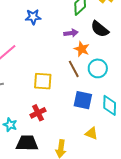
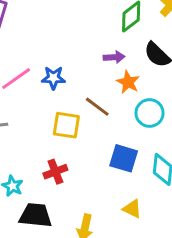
blue star: (33, 17) -> (53, 78), moved
brown line: (74, 69) -> (97, 107), moved, turned -30

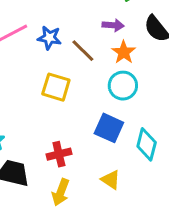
brown line: (97, 107) -> (83, 51), moved
cyan circle: (150, 113) -> (123, 86), moved
red cross: (55, 172) -> (59, 154), moved

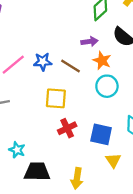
blue square: (109, 128) -> (101, 134), moved
red cross: (59, 154) -> (67, 128), moved
yellow triangle: (111, 180) -> (113, 160), turned 35

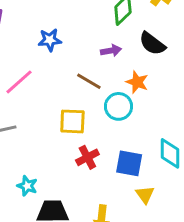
orange star: (102, 61) -> (137, 82), moved
blue star: (43, 62) -> (50, 40), moved
cyan circle: (107, 86) -> (118, 106), moved

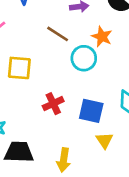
yellow square: (72, 121) -> (19, 68), moved

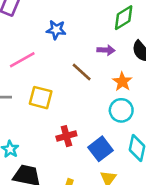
cyan circle: (84, 58) -> (121, 110), moved
blue square: (91, 111) -> (101, 149), turned 30

